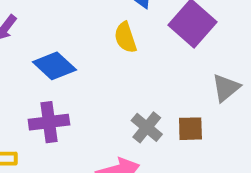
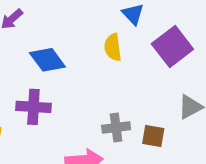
gray cross: (147, 127) -> (116, 128), turned 32

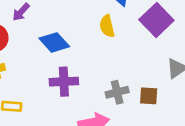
purple cross: (33, 107) -> (64, 82), moved

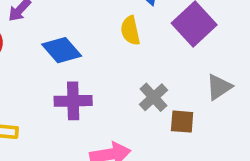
gray cross: (117, 92) -> (154, 97), moved, turned -30

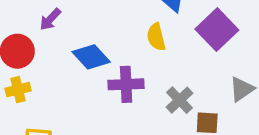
purple cross: (73, 101) -> (126, 84), moved

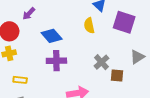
purple square: (217, 30) -> (124, 22), turned -30
purple cross: (126, 84) -> (56, 61), moved

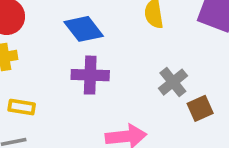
brown square: (117, 76) -> (200, 108), turned -32

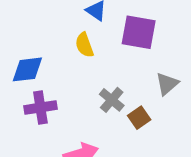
blue diamond: (84, 29) -> (27, 69), turned -48

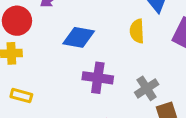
purple cross: (40, 108) -> (98, 78), moved

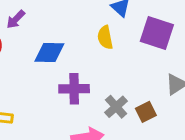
gray cross: (147, 88) -> (116, 107), moved

